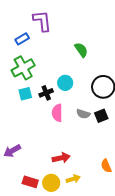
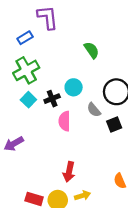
cyan square: (25, 94) -> (28, 100), turned -32
gray semicircle: (83, 114) -> (94, 110), moved, turned 32
purple arrow: (12, 151) -> (14, 144), moved
red arrow: (61, 158) -> (69, 172), turned 114

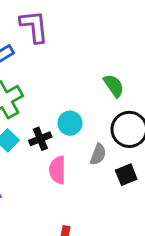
green semicircle: (92, 50) -> (114, 86), moved
gray semicircle: (94, 110) -> (98, 154), turned -119

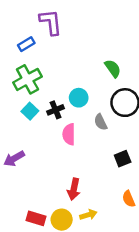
gray semicircle: (98, 154) -> (101, 122), turned 133
black square: (126, 175) -> (123, 159), moved

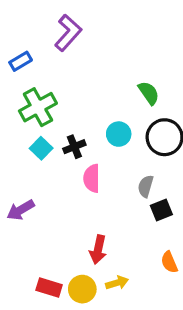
purple L-shape: (51, 22) -> (68, 33), turned 48
blue rectangle: (26, 44) -> (21, 61), moved
cyan circle: (79, 98) -> (119, 134), moved
gray semicircle: (101, 122) -> (146, 186), moved, turned 42

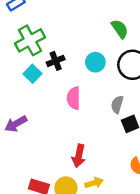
black cross: (74, 147) -> (56, 61), moved

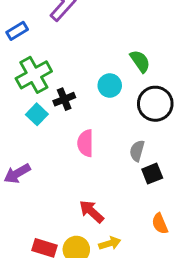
cyan circle: (95, 62) -> (110, 85), moved
red arrow: (79, 156) -> (92, 211), turned 120

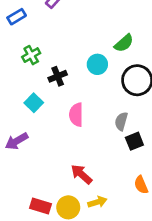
green semicircle: (140, 61) -> (124, 43), turned 84
green cross: (34, 75) -> (31, 55), size x0.6
cyan square: (37, 114) -> (34, 103), moved

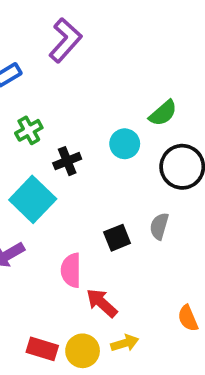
cyan square: (34, 103) -> (33, 199), size x1.6
pink semicircle: (76, 115) -> (71, 270), moved
black square: (134, 141) -> (117, 238), moved

